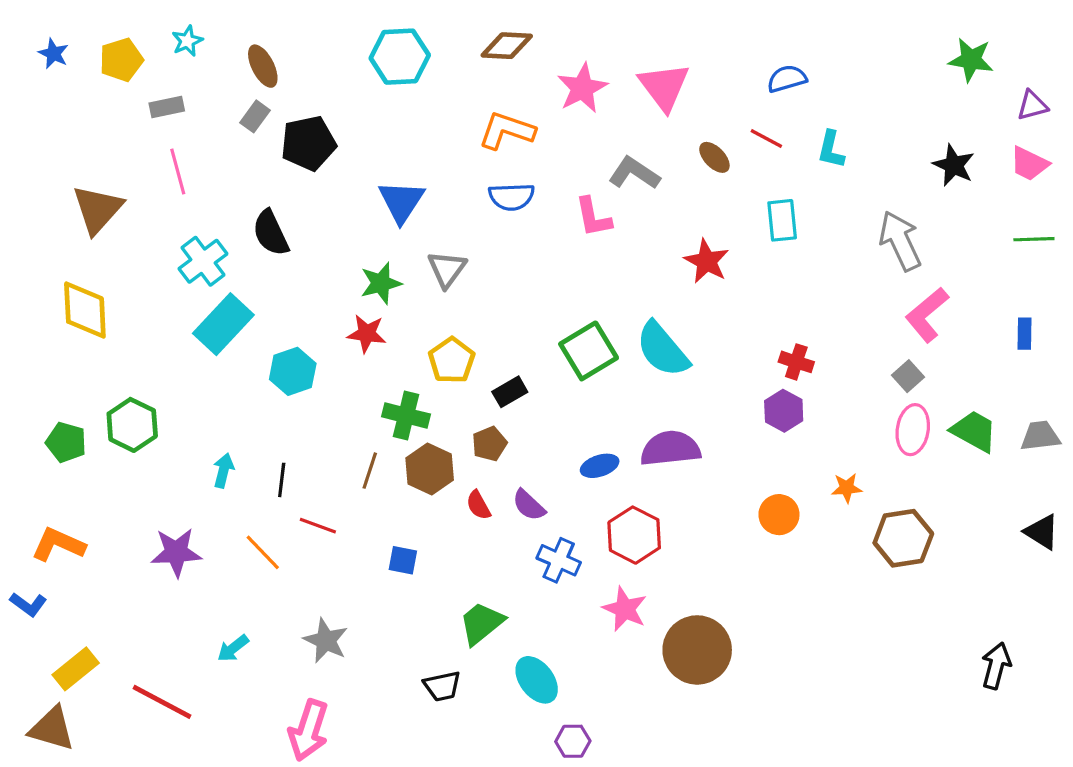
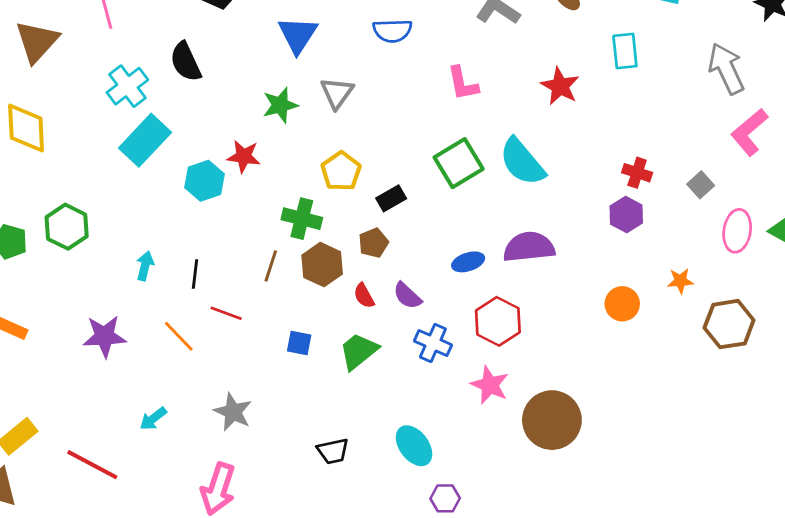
pink L-shape: (593, 217) -> (463, 83), moved
red star: (367, 334) -> (244, 156), moved
gray square: (908, 376) -> (701, 185), moved
green trapezoid: (482, 623) -> (359, 351), moved

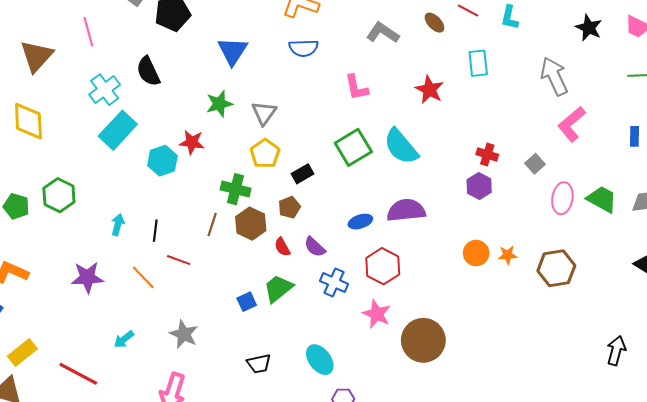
gray triangle: (337, 93) -> (264, 113), moved
orange star: (680, 281) -> (508, 255), moved
blue square: (299, 343) -> (247, 302), moved, turned -36

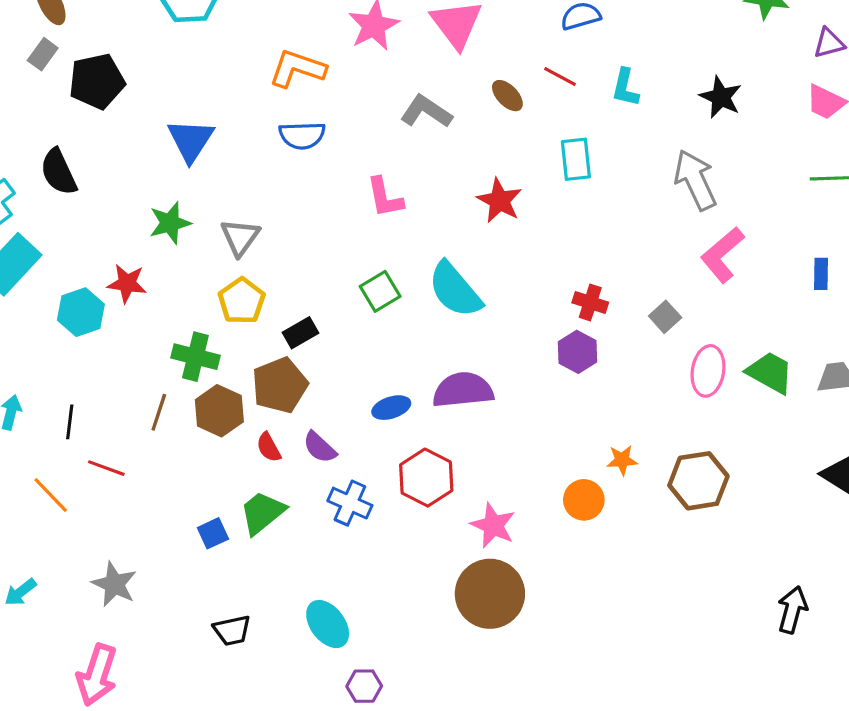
black star: (589, 28) -> (721, 97), moved
green square: (353, 147) -> (380, 291), size x0.7
brown pentagon: (289, 207) -> (280, 385), size x1.6
orange circle: (476, 253) -> (584, 500), moved
pink star: (377, 314) -> (493, 525), moved

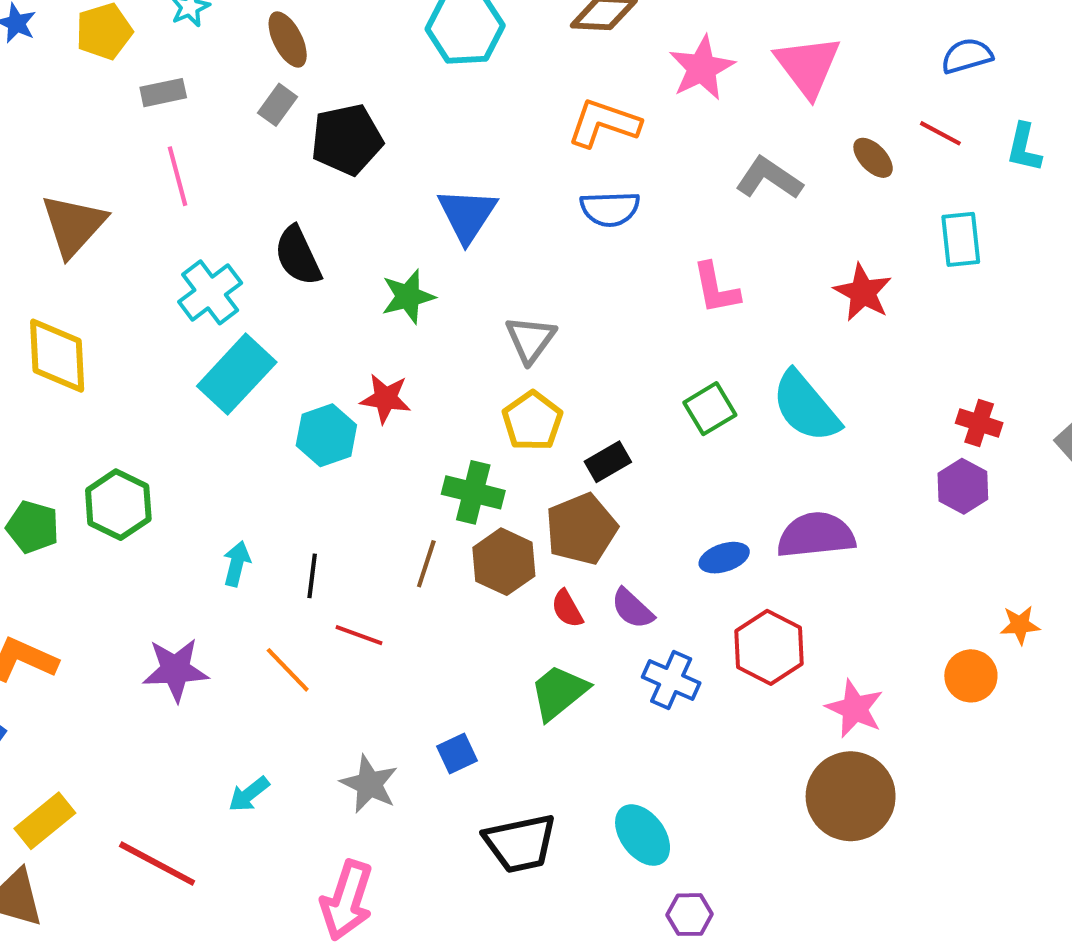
green star: (170, 223) -> (408, 297), moved
blue square: (213, 533) -> (457, 753), moved
black trapezoid: (232, 630) -> (520, 843), size x1.5

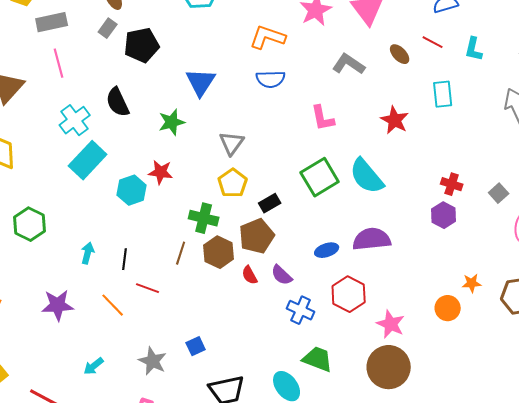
gray rectangle: (163, 93) -> (52, 22), size x1.4
green square: (710, 409) -> (320, 177), size x1.5
green trapezoid: (559, 692) -> (318, 359), moved, turned 60

